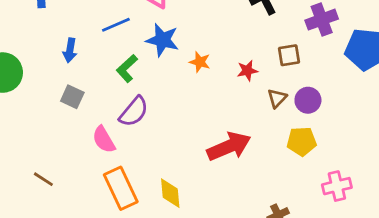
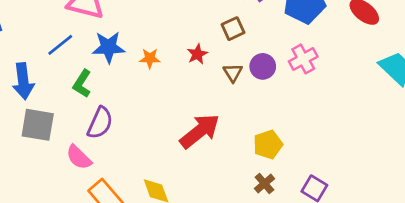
blue arrow: (70, 50) -> (23, 81), size x1.5
gray square: (72, 97) -> (38, 125), size x1.5
yellow pentagon: (302, 141) -> (268, 144), moved
pink cross: (337, 186) -> (303, 59), moved

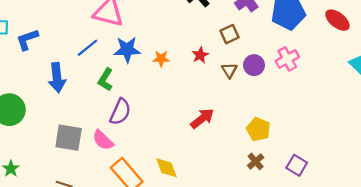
gray square: (38, 125) -> (69, 138), moved
red arrow: (200, 131) -> (202, 118), size x0.7
yellow pentagon: (268, 144) -> (258, 129), turned -30

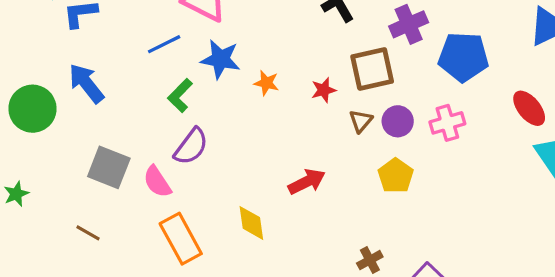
red ellipse: (337, 20) -> (529, 108), moved
brown square: (229, 34) -> (372, 69), size x1.6
blue arrow: (57, 78) -> (86, 83), moved, turned 136
yellow pentagon: (258, 129) -> (396, 176), moved
yellow diamond: (166, 168) -> (251, 223), moved

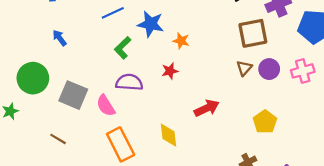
blue arrow: (86, 83) -> (60, 38), size x0.6
red star: (324, 90) -> (170, 71), moved
green circle: (32, 109) -> (33, 78), moved
purple semicircle: (191, 146) -> (129, 82), turned -124
yellow pentagon: (396, 176) -> (265, 122), moved

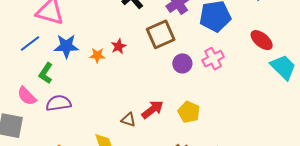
brown triangle: (244, 68) -> (128, 120), moved, turned -42
red star: (170, 71) -> (119, 46), moved
pink semicircle: (106, 106) -> (27, 96), moved
red arrow: (207, 108) -> (153, 109), moved

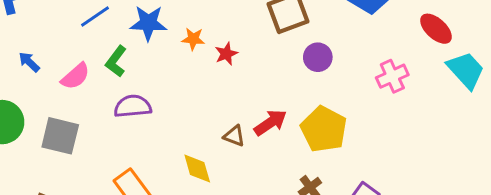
red star: (119, 46) -> (226, 54), moved
pink cross: (213, 59) -> (392, 76), moved
pink semicircle: (27, 96) -> (75, 76), moved, turned -90
yellow pentagon: (189, 112) -> (324, 129), size x1.4

